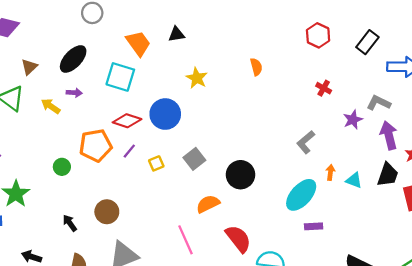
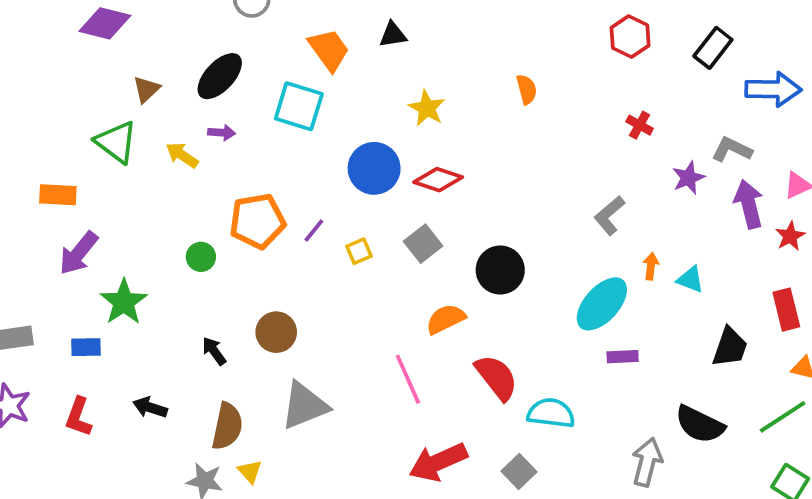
red diamond: (127, 121) -> (438, 180), moved
black trapezoid: (388, 175) -> (730, 347), moved

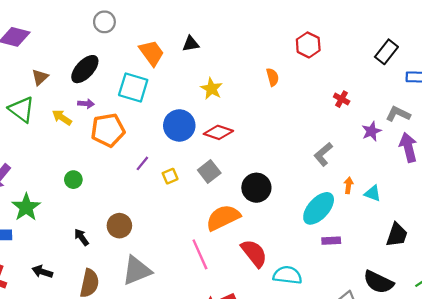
red hexagon: (630, 37) -> (308, 45), moved
orange pentagon: (257, 221) -> (108, 130), moved
orange semicircle: (446, 319) -> (223, 218), size x1.4

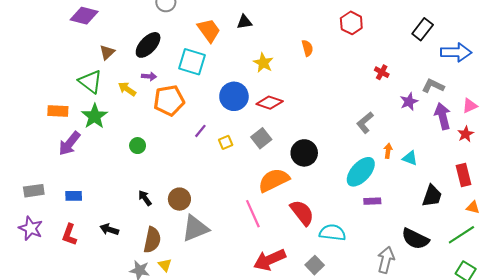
orange semicircle: (273, 77) -> (307, 48), moved
green star: (26, 207) -> (95, 116), moved
brown circle: (119, 226) -> (179, 199), moved

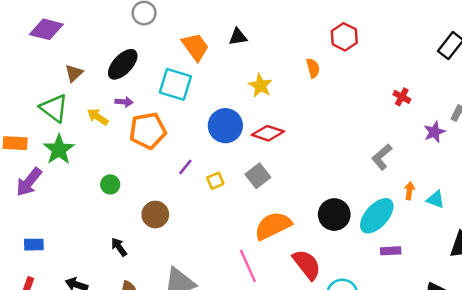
red hexagon: (351, 23) -> (344, 37), moved
black circle: (304, 153) -> (334, 215), moved
brown circle: (179, 199) -> (155, 215), moved

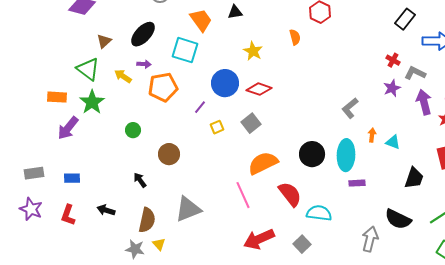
red cross: (402, 97) -> (393, 60), moved
purple line: (185, 167) -> (200, 107), moved
cyan ellipse: (377, 216) -> (346, 155), turned -40

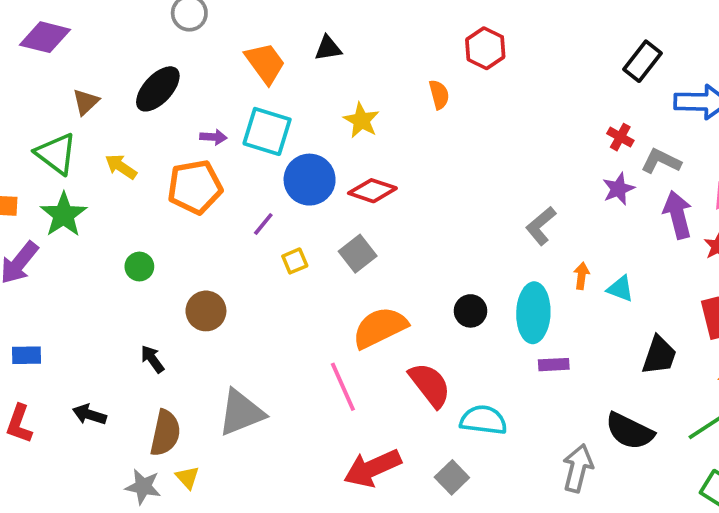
cyan square: (185, 50) -> (267, 131), moved
purple arrow: (144, 64) -> (213, 137), moved
black circle: (312, 154) -> (470, 311), size x0.7

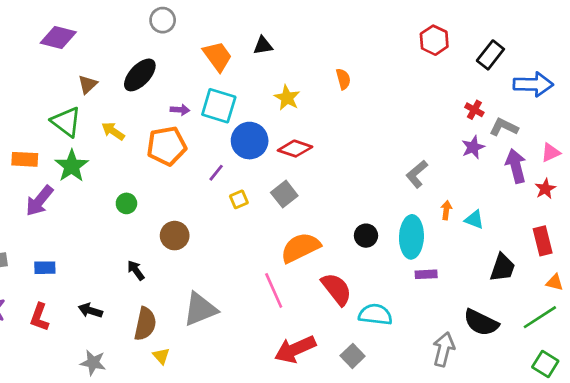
red hexagon: (485, 48) -> (434, 40), moved
gray star: (143, 487) -> (93, 363), moved

